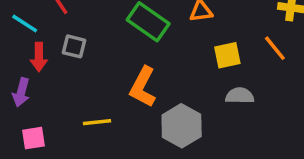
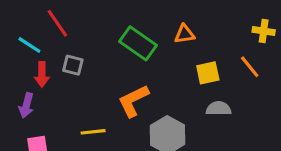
orange L-shape: (143, 87) -> (133, 101), turned 36

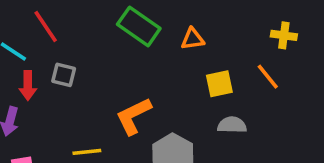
green rectangle: (138, 43) -> (139, 26), moved

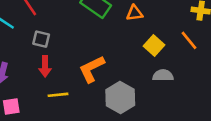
yellow square: (219, 84) -> (154, 46), turned -36
red arrow: (28, 86) -> (45, 66), moved

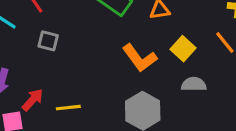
red arrow: (45, 66) -> (33, 100), moved, turned -138
orange L-shape: (92, 69) -> (140, 58), moved, turned -100

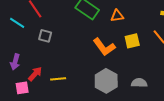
yellow square: (183, 49) -> (132, 41), turned 35
gray semicircle: (194, 84) -> (139, 83), moved

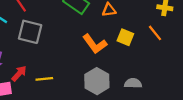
gray square: (45, 36) -> (30, 32), size x1.6
yellow square: (132, 41) -> (125, 37), turned 35

